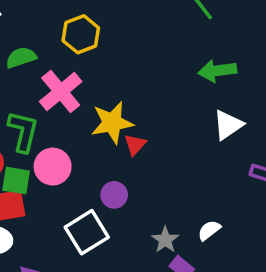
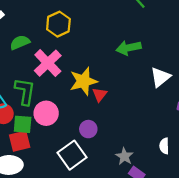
green arrow: (217, 71) -> (129, 48), moved
white semicircle: (209, 230) -> (164, 146), moved, turned -49

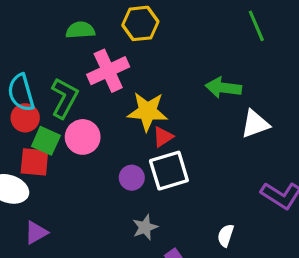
white triangle: (160, 77) -> (255, 124), moved
white square: (72, 155) -> (169, 171), moved
gray star: (124, 156) -> (145, 227), moved

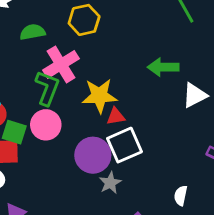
green L-shape: (64, 98) -> (47, 88), moved
red triangle: (163, 137) -> (116, 116), turned 30
purple circle: (132, 178) -> (93, 155), size x1.6
gray star: (145, 227) -> (110, 183), moved

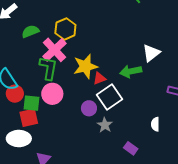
yellow hexagon: (84, 20) -> (65, 29), moved
green arrow: (163, 67) -> (131, 71), moved
purple circle: (93, 155) -> (89, 108), size x0.6

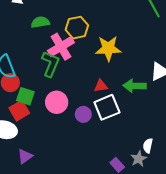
yellow star: (85, 66) -> (108, 48), moved
pink circle: (52, 94) -> (57, 102), moved
red square: (29, 118) -> (19, 111), turned -30
gray star: (105, 125) -> (139, 159), moved

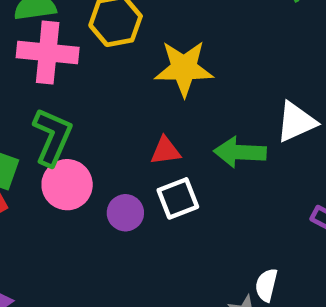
pink cross: (61, 47) -> (48, 52), moved, turned 35
green L-shape: (50, 64) -> (52, 137), moved
white square: (107, 107) -> (178, 198), size x0.7

